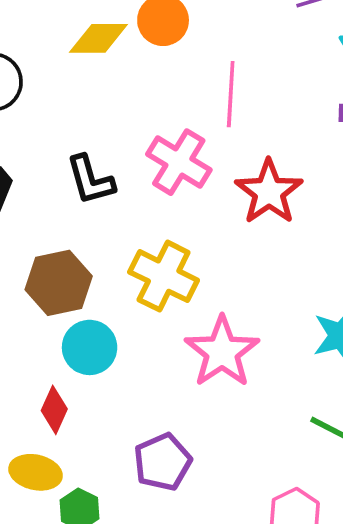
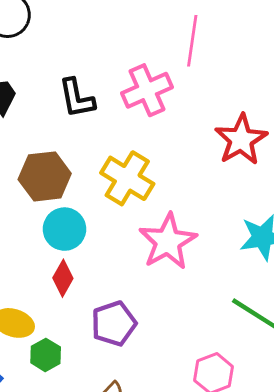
pink cross: (179, 162) -> (147, 90), turned 30
red star: (269, 192) -> (241, 140), moved
red diamond: (54, 410) -> (63, 278), moved

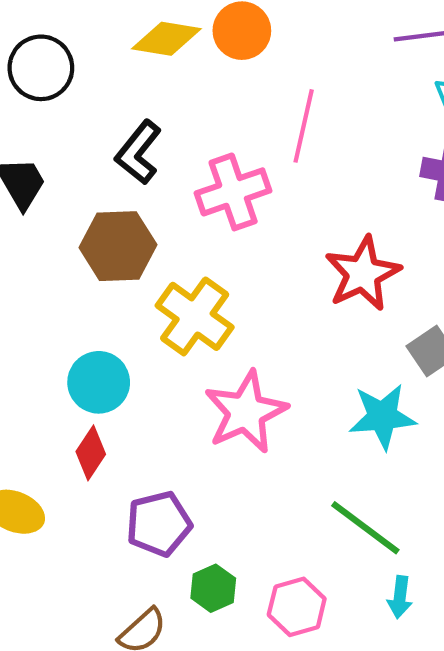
black L-shape: (77, 98) -> (138, 152), moved, turned 45
brown hexagon: (45, 176) -> (118, 246), moved
green hexagon: (46, 355) -> (213, 588), moved

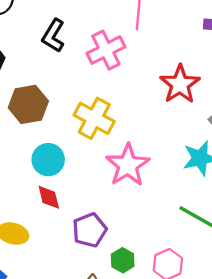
brown hexagon: (118, 246) -> (28, 104), moved
red diamond: (91, 453) -> (49, 197), turned -40

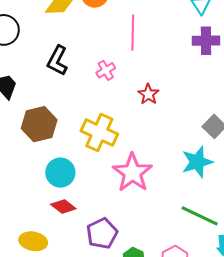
pink cross: (106, 50) -> (106, 70), size x0.6
red star: (180, 84) -> (148, 94), moved, size x0.6
red diamond: (49, 197) -> (63, 206), turned -35

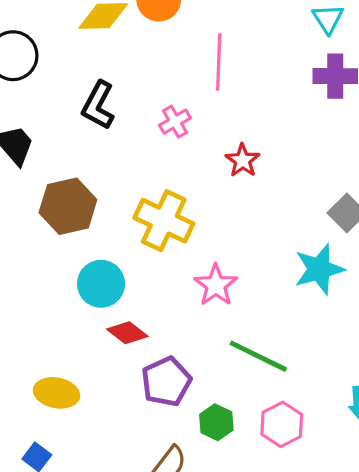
pink star: (132, 173) -> (216, 285), size x0.7
red diamond: (63, 206) -> (127, 333), moved
green line: (200, 216) -> (258, 356), moved

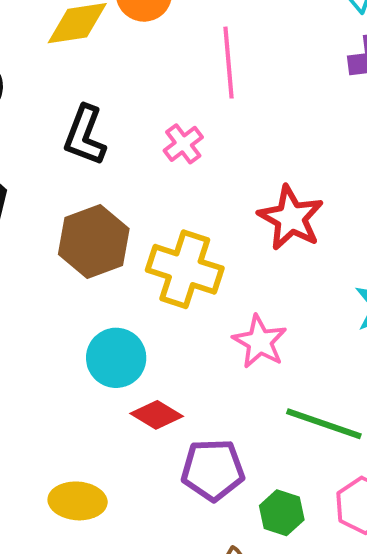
red star: (243, 160) -> (291, 218), moved, size x1.5
brown hexagon: (68, 206) -> (94, 242), moved
purple pentagon: (166, 382) -> (213, 470), turned 30

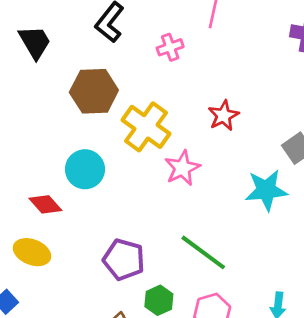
red star: (291, 218) -> (223, 116), size x0.7
pink star: (260, 342) -> (182, 168), moved
red diamond: (157, 415) -> (45, 204), moved

